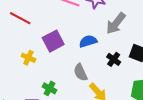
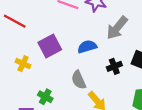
black cross: (114, 59) -> (114, 66), turned 32

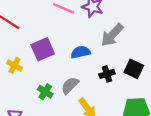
gray semicircle: (79, 80) -> (70, 85), turned 66
green cross: (45, 97) -> (45, 92), moved

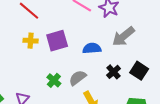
yellow cross: (15, 65) -> (31, 41), moved, turned -32
black cross: (107, 74) -> (114, 72), turned -32

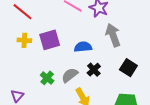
gray arrow: (123, 36) -> (113, 35), turned 110
black cross: (114, 72) -> (94, 70), moved

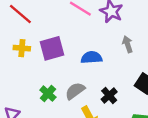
gray arrow: (113, 35) -> (128, 44), size x0.6
black cross: (94, 70) -> (109, 95), moved

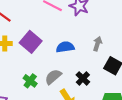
gray arrow: (128, 44) -> (97, 44), moved, turned 40
purple square: (52, 48) -> (31, 42), turned -30

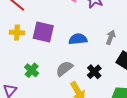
purple square: (31, 42) -> (43, 32), turned -30
green cross: (30, 81) -> (32, 70), moved

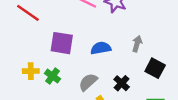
yellow cross: (17, 33) -> (31, 71), moved
green cross: (32, 70) -> (52, 76), moved

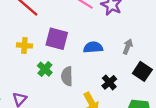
yellow cross: (31, 71) -> (24, 45), moved
gray semicircle: (88, 82) -> (67, 76), moved, turned -54

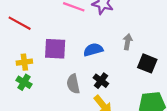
green cross: (45, 69) -> (24, 82), moved
black cross: (109, 82) -> (101, 81), moved

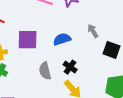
gray arrow: (128, 42) -> (93, 31), turned -40

